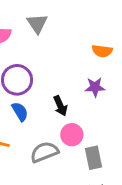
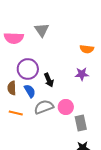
black arrow: (60, 106) -> (49, 80), moved
gray semicircle: (44, 152) -> (44, 107), moved

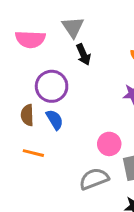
black arrow: (49, 80) -> (83, 54), moved
gray semicircle: (44, 107) -> (94, 179), moved

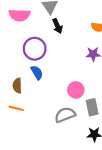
brown semicircle: (27, 115) -> (17, 86), moved
orange line: (33, 153) -> (16, 108), moved

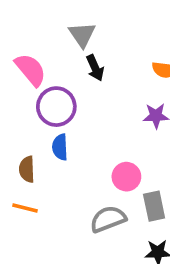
pink semicircle: (19, 15) -> (31, 70), moved, turned -132
blue semicircle: (37, 73) -> (60, 147), turned -152

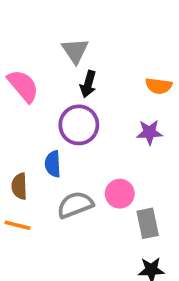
black arrow: (95, 68) -> (88, 84), turned 40
purple circle: (56, 107) -> (79, 125), moved
gray semicircle: (108, 219) -> (75, 205), moved

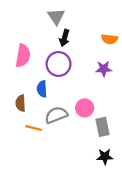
pink semicircle: (23, 86) -> (23, 56), moved, turned 50
orange line: (18, 225) -> (34, 128), moved

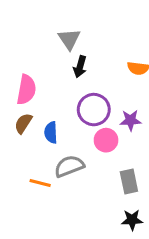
purple circle: (59, 64) -> (94, 110), moved
purple star: (104, 69) -> (131, 120), moved
brown semicircle: (21, 103) -> (23, 123), moved, turned 35
pink circle: (85, 108) -> (106, 140), moved

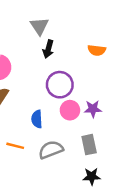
purple star: (131, 120) -> (93, 109), moved
blue semicircle: (51, 133) -> (37, 119), moved
gray semicircle: (69, 166) -> (51, 150), moved

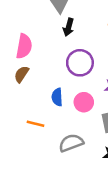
pink circle: (70, 110) -> (84, 102), moved
gray semicircle: (51, 150) -> (71, 143), moved

